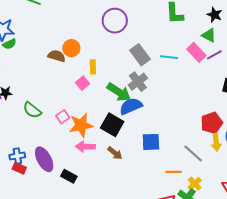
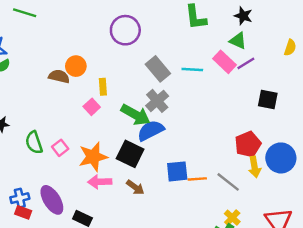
green semicircle: (32, 110) -> (34, 143), turned 36
pink square: (63, 117) -> (60, 148), moved
orange line: (174, 172) -> (197, 179), moved

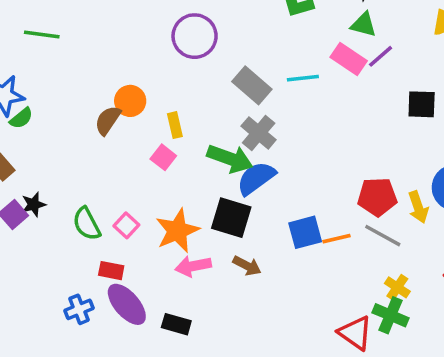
brown semicircle: (59, 76) -> (108, 120), turned -60
red pentagon: (248, 144) -> (377, 197), moved, turned 30
red rectangle: (23, 212) -> (111, 271), moved

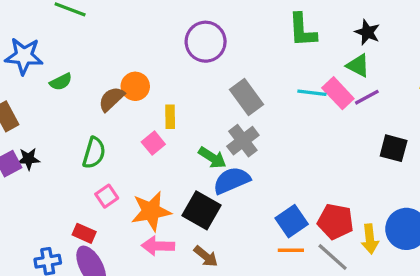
cyan line: (303, 78) -> (312, 93), moved
green semicircle: (21, 118) -> (61, 82), moved
green arrow: (230, 159) -> (212, 158), size x0.7
green semicircle: (87, 224) -> (94, 153), moved, turned -148
blue square: (305, 232) -> (292, 221), moved, turned -32

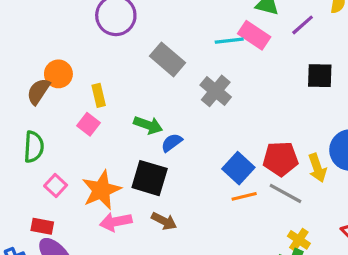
purple line: (367, 97) -> (303, 25), moved
gray cross: (243, 141) -> (216, 91), moved
blue semicircle: (232, 180) -> (172, 143), size x0.6

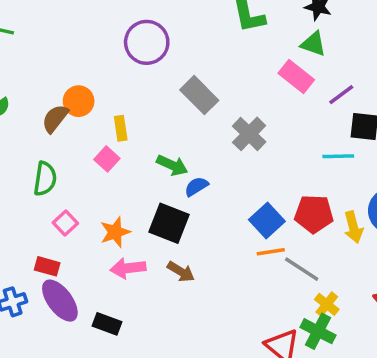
purple line: (303, 25) -> (341, 95), moved
cyan line: (229, 41) -> (338, 156), moved
orange star: (101, 190) -> (115, 232), size x0.7
gray line: (286, 193) -> (302, 269), moved

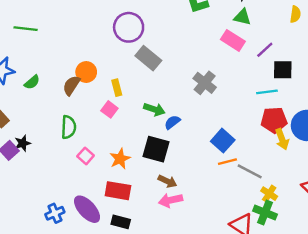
gray rectangle: (199, 95) -> (148, 58), moved
red pentagon: (314, 214) -> (274, 120), moved
red rectangle: (47, 266) -> (118, 191), moved, size x1.5
pink arrow: (128, 268) -> (171, 200), moved

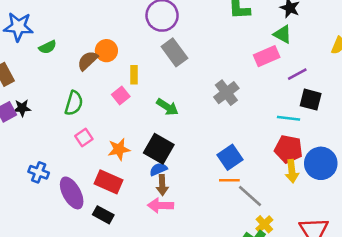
pink rectangle: (233, 40) -> (267, 56), turned -70
blue semicircle: (172, 122) -> (158, 169), moved
brown arrow: (167, 181) -> (162, 185), turned 48
blue cross: (55, 213) -> (39, 172), moved, turned 30

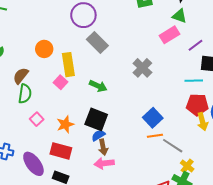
brown semicircle: (88, 61) -> (21, 76), moved
yellow rectangle: (134, 75) -> (68, 65), size x1.6

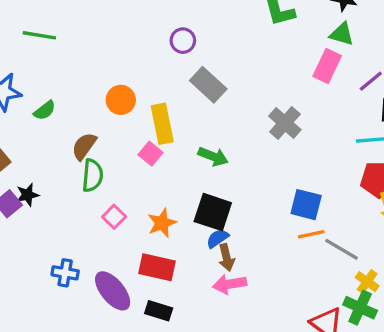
purple circle: (83, 15) -> (183, 41), size x0.6
pink rectangle: (170, 35) -> (327, 66), turned -30
blue square: (153, 118) -> (306, 205), turned -30

